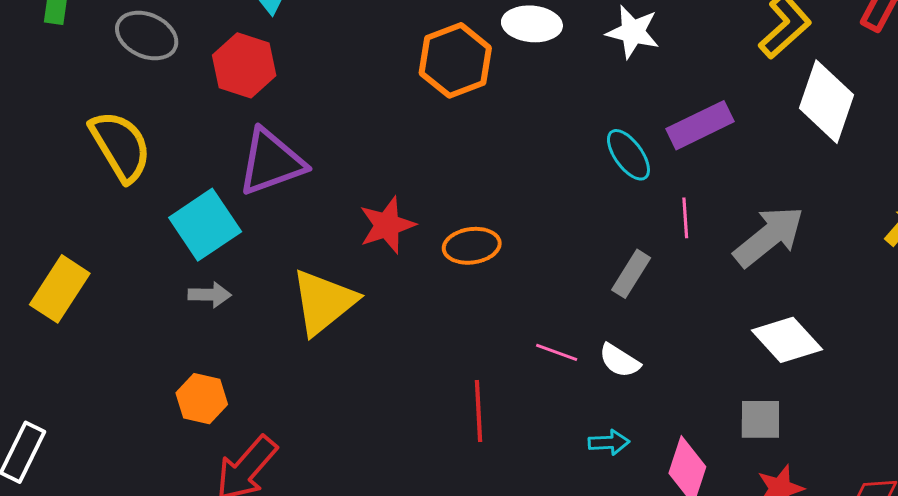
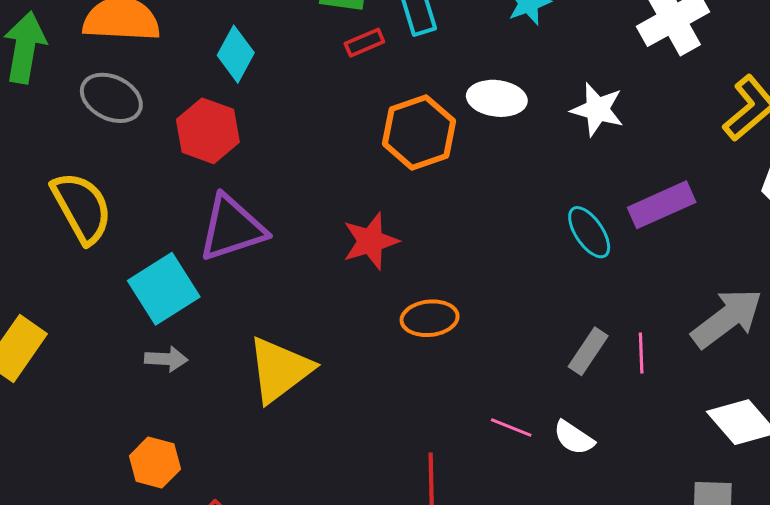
pink line: (685, 218) -> (641, 353), moved
red star: (387, 225) -> (370, 241), moved

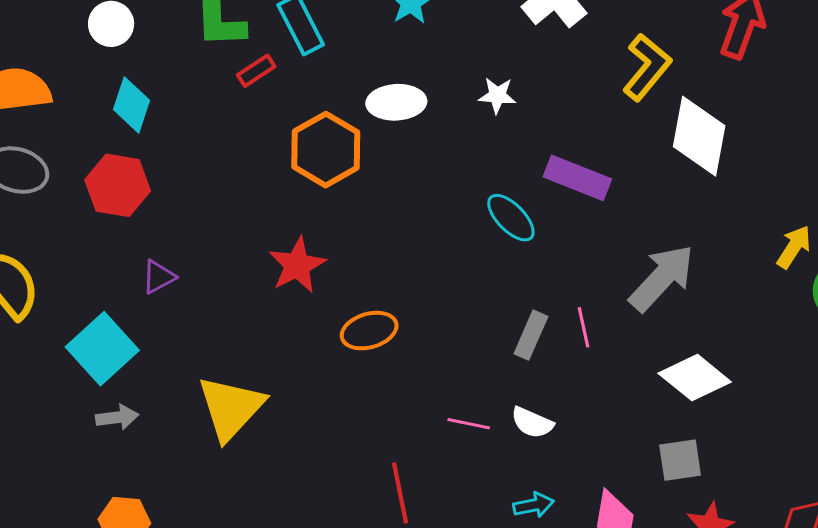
white star: (597, 109) -> (497, 95), size x0.7
purple rectangle: (662, 205) -> (577, 178), turned 56
purple triangle: (232, 228) -> (159, 277), size x0.5

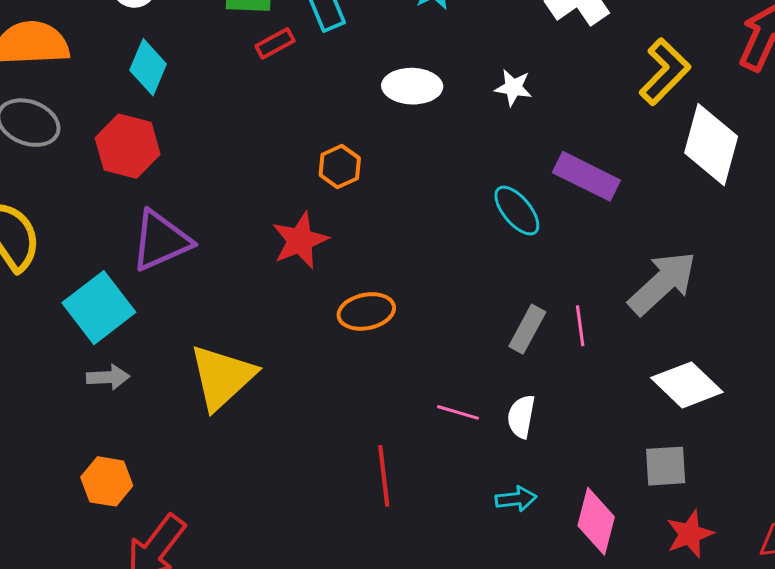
orange hexagon: (326, 150) -> (340, 167), moved, size x0.6
purple triangle: (159, 277) -> (161, 241), size x1.8
white semicircle: (532, 423) -> (521, 417), turned 72

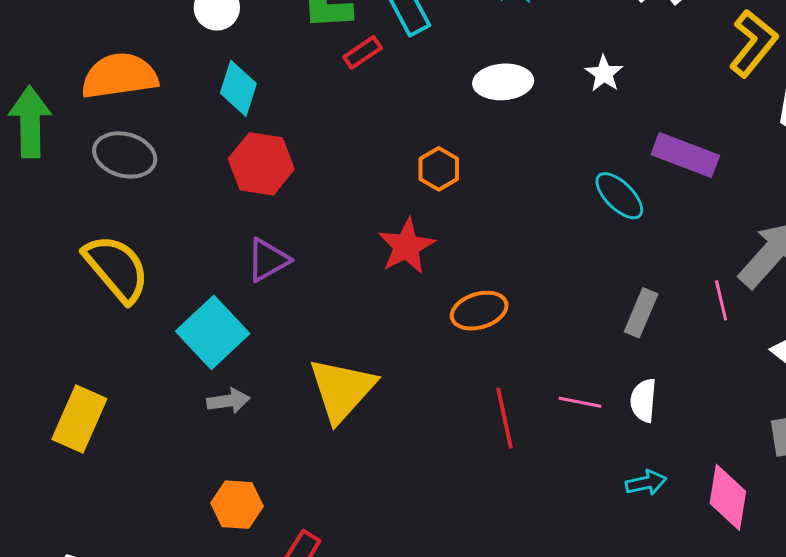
white star: (513, 88) -> (604, 74), turned 30
red hexagon: (128, 146) -> (261, 164), moved
purple triangle: (161, 241) -> (268, 260), size x0.7
pink line: (580, 326) -> (721, 300), moved
red line: (384, 476) -> (505, 418), moved

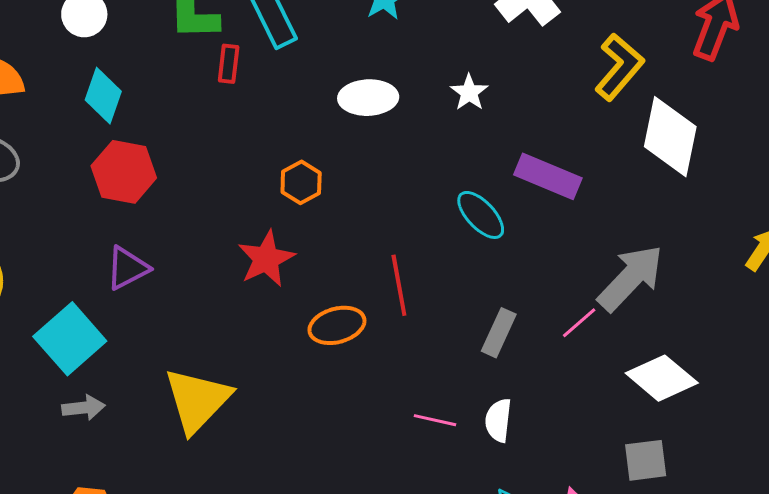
red rectangle: (363, 52) -> (229, 64), turned -51
pink line: (721, 300) -> (579, 323), turned 60
red line: (505, 418) -> (399, 285), moved

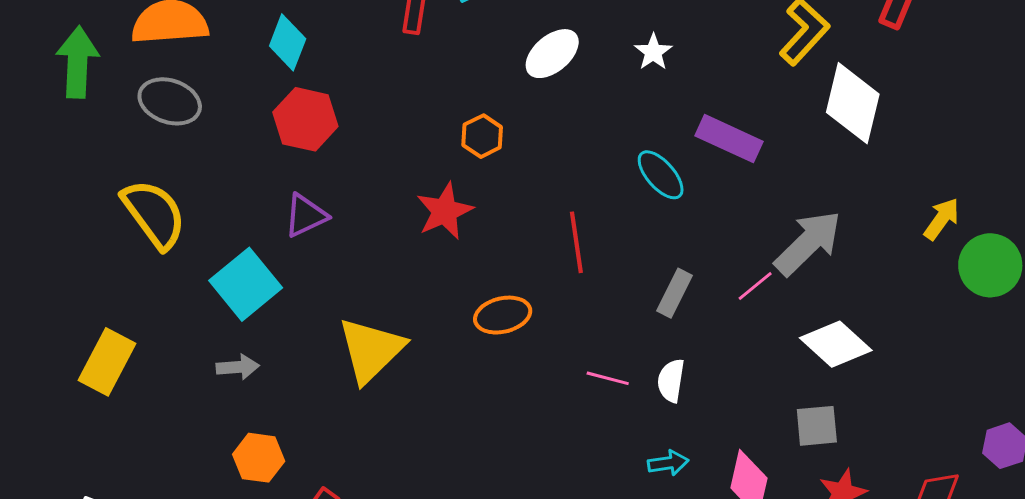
white ellipse: (368, 98) -> (552, 54), turned -40
orange ellipse: (337, 325) -> (503, 315), moved
gray arrow: (83, 408) -> (238, 367), moved

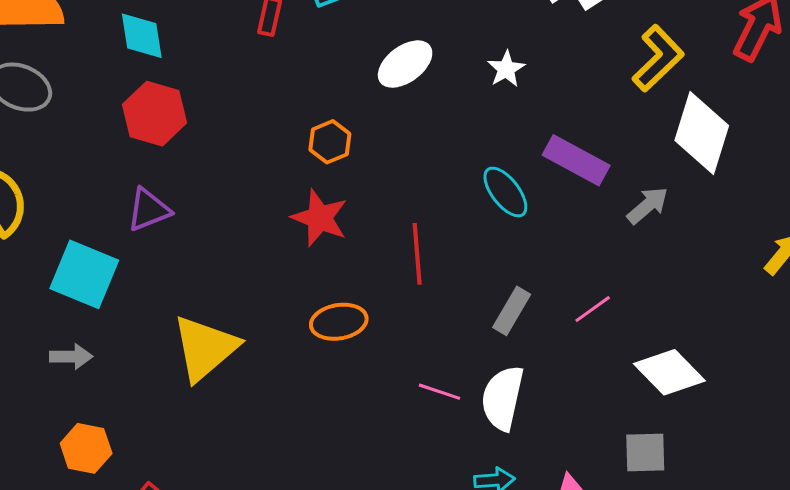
cyan diamond: (288, 42) -> (142, 36), turned -34
red star: (445, 211) -> (320, 218), moved, turned -30
gray arrow: (808, 243) -> (648, 205), moved, size x0.6
cyan square: (246, 284) -> (84, 274), turned -32
white semicircle: (671, 381) -> (503, 398), size x1.5

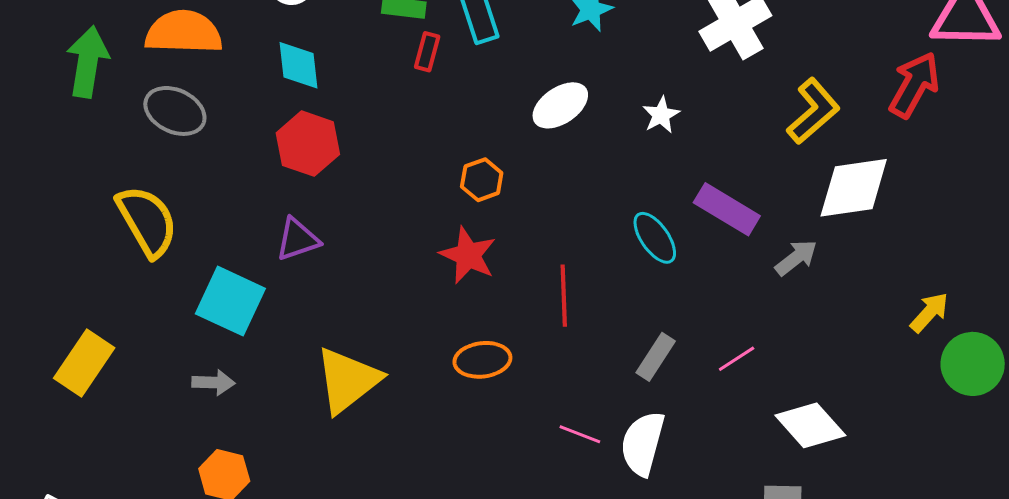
white diamond: (702, 133) -> (854, 188), turned 62

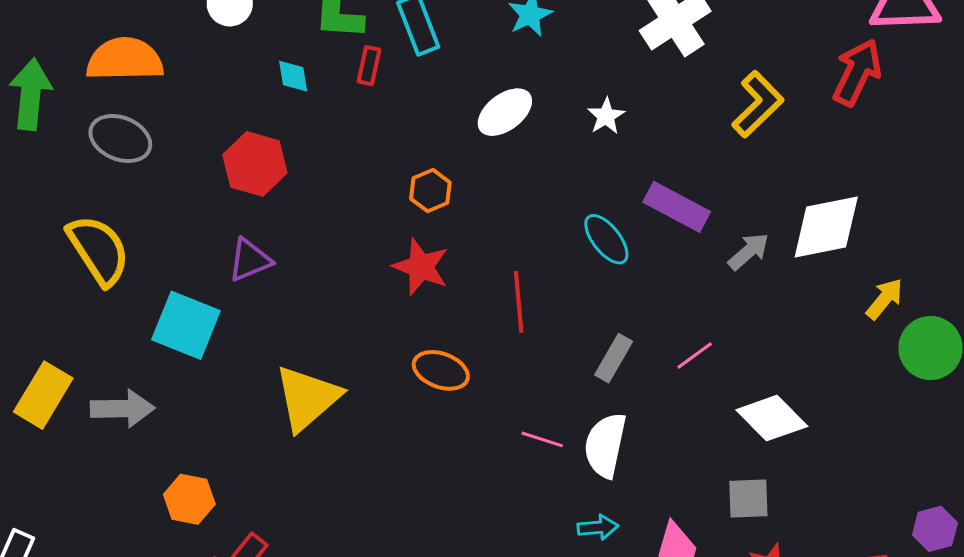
cyan diamond: (299, 65) -> (293, 76), moved, size x0.7
white diamond: (854, 188) -> (826, 227), moved
orange ellipse: (482, 360) -> (441, 370), turned 30
gray arrow: (213, 382) -> (123, 409), moved, size x1.5

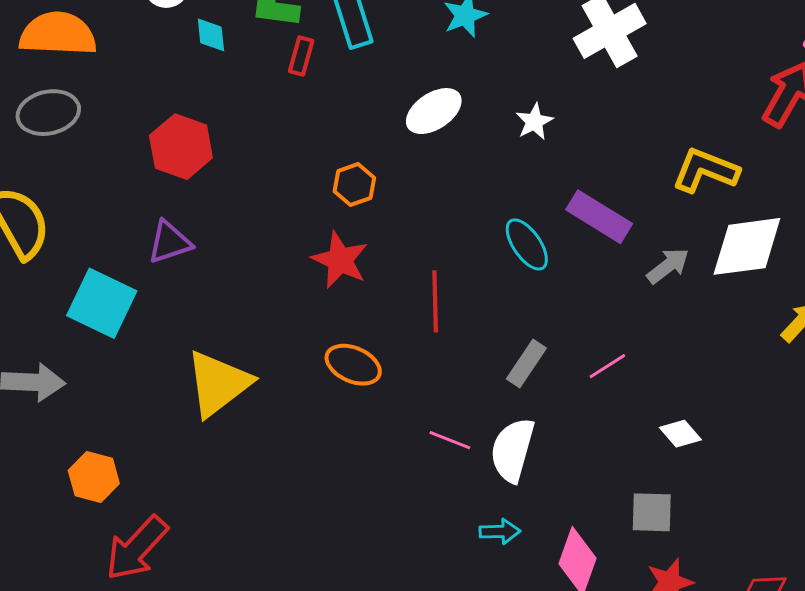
cyan diamond: (293, 76) -> (211, 35), moved
yellow L-shape: (758, 104) -> (705, 170), moved, turned -118
gray ellipse: (120, 138) -> (48, 113), turned -38
white diamond: (772, 418) -> (680, 434), size x0.6

